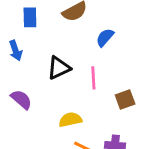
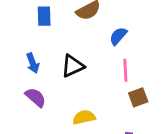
blue arrow: (16, 50) -> (33, 63), moved
pink line: (93, 78) -> (125, 70), moved

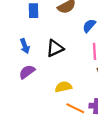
purple semicircle: (36, 97) -> (27, 72), turned -77

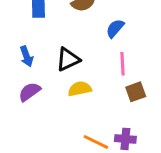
yellow semicircle: (63, 87) -> (80, 89), moved

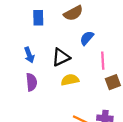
blue semicircle: (115, 28) -> (87, 38), moved
purple semicircle: (30, 92) -> (31, 82), turned 120

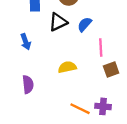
black triangle: (61, 57) -> (58, 22), moved
purple semicircle: (31, 82) -> (28, 84), moved

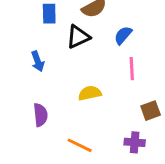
blue semicircle: (85, 24) -> (123, 35), moved
brown square: (111, 69) -> (151, 111), moved
orange line: (80, 109) -> (80, 145), moved

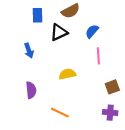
purple cross: (135, 142) -> (110, 113), moved

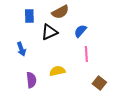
brown square: (112, 87) -> (99, 83), turned -32
purple semicircle: (31, 90) -> (31, 80), moved

